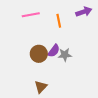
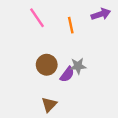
pink line: (31, 15) -> (37, 18), turned 66
purple semicircle: (54, 51) -> (67, 74), moved

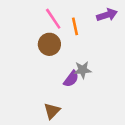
pink line: (37, 18) -> (53, 19), moved
brown circle: (47, 65) -> (49, 44), moved

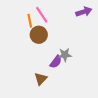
orange line: (75, 26) -> (30, 21), moved
brown triangle: (52, 111) -> (41, 79), moved

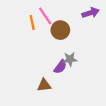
brown circle: (39, 35) -> (60, 30), moved
brown triangle: (41, 79) -> (44, 85), turned 40

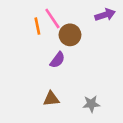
gray star: (70, 59) -> (91, 104), moved
purple semicircle: (60, 67) -> (57, 60), moved

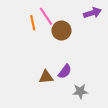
purple semicircle: (57, 60) -> (65, 71), moved
brown triangle: (51, 99) -> (46, 77), moved

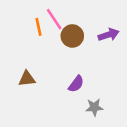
purple arrow: (92, 13) -> (109, 35), moved
brown triangle: (46, 77) -> (27, 79), moved

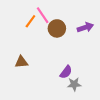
orange line: (39, 27) -> (30, 21), turned 48
purple semicircle: (76, 84) -> (66, 72), moved

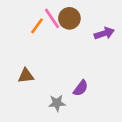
brown circle: (57, 28) -> (69, 18), moved
gray star: (74, 84) -> (57, 103), moved

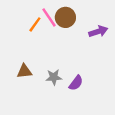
gray star: (57, 103) -> (54, 77), moved

